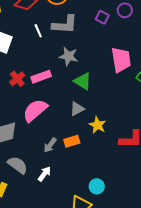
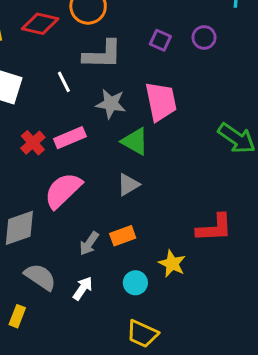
purple circle: (125, 10) -> (204, 37), moved
white line: (38, 31) -> (64, 82), moved
pink trapezoid: (121, 60) -> (161, 102), moved
yellow star: (97, 125) -> (172, 264), moved
cyan circle: (97, 186) -> (135, 283), moved

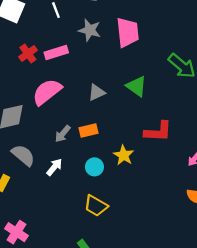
green triangle: (135, 141) -> (136, 86), moved

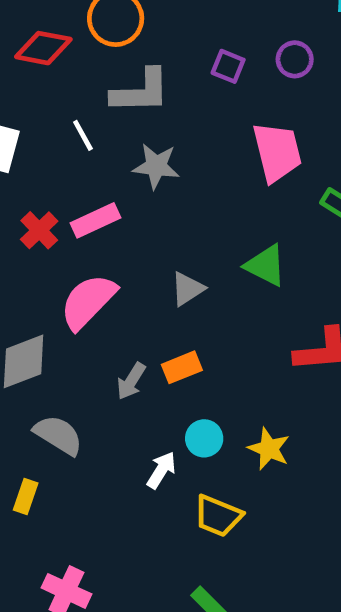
pink trapezoid: (128, 32) -> (277, 152), moved
yellow star: (124, 155) -> (269, 449), moved
white arrow: (54, 167) -> (161, 470), moved

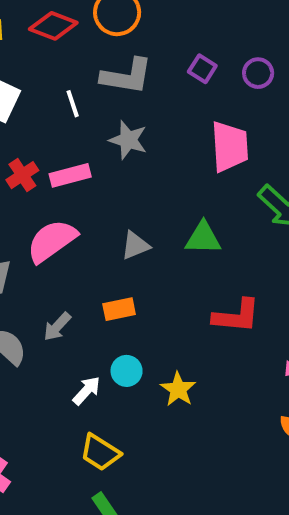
green triangle: (266, 265) -> (203, 238), turned -36
gray arrow: (131, 381) -> (57, 327), moved
yellow trapezoid: (218, 516) -> (100, 452), moved

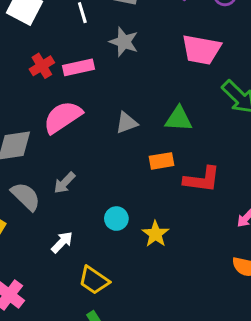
pink trapezoid: (230, 147) -> (201, 50), turned 102
orange rectangle: (119, 309) -> (162, 161), moved
white arrow: (87, 391) -> (62, 242), moved

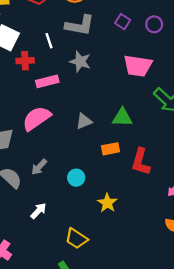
red cross: (42, 66) -> (25, 61), moved, turned 30
red L-shape: (202, 179) -> (141, 162), turned 100
cyan circle: (116, 219) -> (76, 178), moved
yellow trapezoid: (94, 280) -> (76, 239), moved

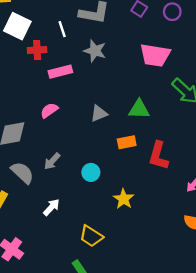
pink semicircle: (37, 118) -> (49, 110), size x0.6

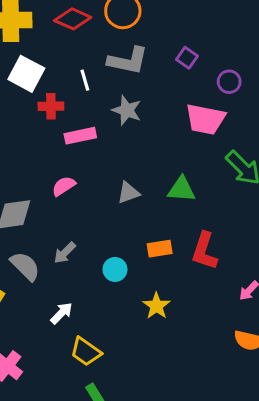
purple circle: (172, 12) -> (229, 82), moved
orange rectangle: (127, 142) -> (160, 249), moved
yellow trapezoid: (91, 236) -> (86, 352), moved

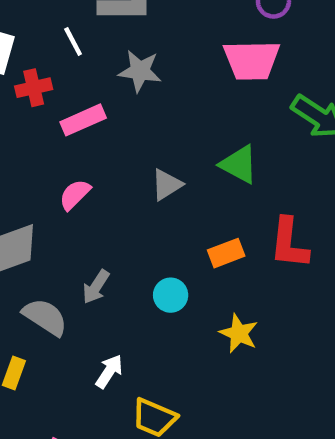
green triangle: (181, 189) -> (239, 164), turned 36

